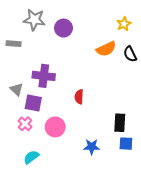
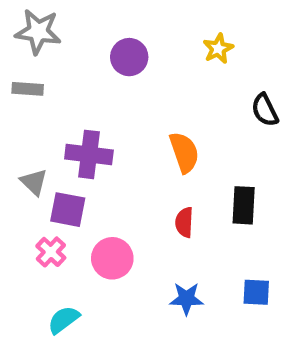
gray star: (34, 20) -> (38, 32), moved
yellow star: (124, 24) -> (218, 49), moved
orange semicircle: (106, 49) -> (184, 152), moved, turned -84
red semicircle: (79, 97) -> (184, 222), moved
black rectangle: (120, 123) -> (244, 205), moved

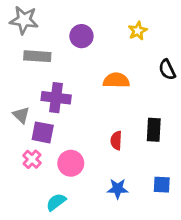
gray rectangle: (28, 89) -> (37, 56), moved, size x1.4
orange semicircle: (184, 152) -> (116, 80), moved, turned -70
cyan semicircle: (64, 320) -> (56, 202), moved

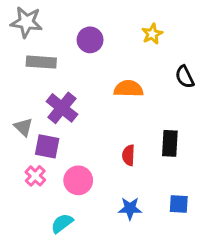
purple cross: (56, 98) -> (62, 108), turned 32

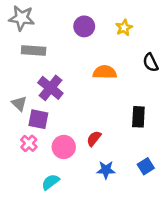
purple circle: (90, 40) -> (84, 26), moved
red semicircle: (128, 155) -> (94, 139), moved, turned 35
blue square: (179, 204) -> (146, 166), turned -35

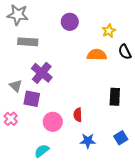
yellow star: (124, 28) -> (109, 31), moved
orange semicircle: (105, 72) -> (97, 55), moved
red semicircle: (94, 139) -> (78, 115), turned -40
pink cross: (29, 143) -> (11, 119), moved

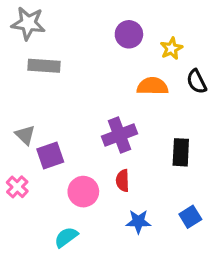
purple circle: (70, 22) -> (129, 34), moved
purple cross: (42, 73) -> (119, 135), moved, turned 30
purple square: (32, 99) -> (50, 155), turned -30

